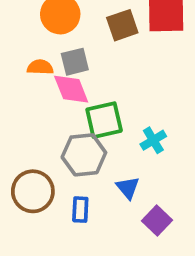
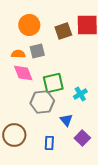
pink diamond: (71, 89) -> (23, 73), moved
brown circle: (33, 191) -> (14, 135), moved
blue rectangle: (80, 210) -> (49, 143), moved

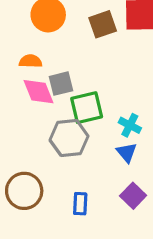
gray square: (37, 51) -> (61, 84), moved
cyan cross: (80, 94) -> (130, 125), turned -32
blue triangle: (66, 120) -> (127, 152), moved

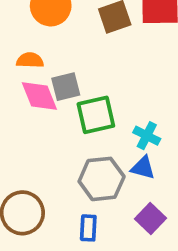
gray hexagon: (69, 138) -> (102, 179), moved
blue triangle: (127, 152) -> (143, 168), turned -35

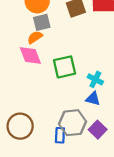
orange semicircle: (30, 60) -> (35, 37), moved, turned -35
gray square: (66, 87) -> (42, 22), moved
gray hexagon: (102, 179) -> (73, 123), moved

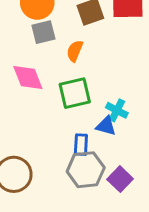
orange semicircle: (35, 37) -> (75, 51), moved, turned -35
blue triangle: (93, 99) -> (106, 126), moved
blue rectangle: (60, 135) -> (81, 145), moved

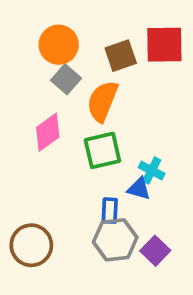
gray square: (43, 32) -> (66, 79), turned -35
orange semicircle: (75, 51) -> (102, 101), size x1.6
pink diamond: (28, 77) -> (48, 132), turned 76

